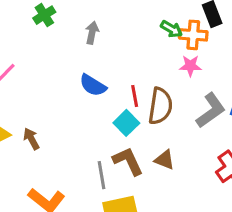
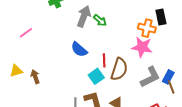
green arrow: (171, 29) -> (100, 20), moved
gray arrow: (92, 33) -> (84, 16), size x1.5
pink star: (190, 66) -> (142, 47), size x1.5

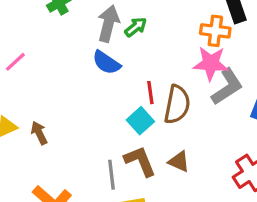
green arrow: (100, 20) -> (136, 27), turned -72
blue semicircle: (79, 49) -> (106, 63), moved
gray L-shape: (150, 77) -> (227, 87), moved

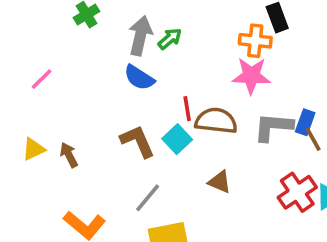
gray L-shape: (227, 87) -> (273, 127), moved, turned -141
brown semicircle: (177, 104) -> (216, 121), turned -93
brown L-shape: (140, 161) -> (138, 141), moved
gray line: (112, 175) -> (148, 198), turned 48

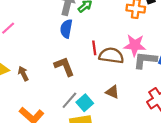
pink star: (251, 76) -> (135, 45), moved
blue semicircle: (139, 78) -> (66, 29), turned 66
cyan square: (177, 139) -> (85, 103), moved

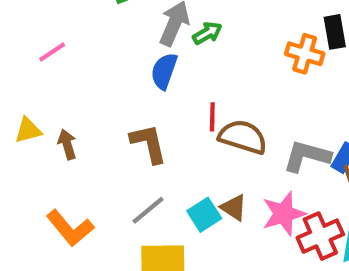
pink star: (135, 45) -> (284, 214), moved, turned -30
cyan square: (85, 103) -> (204, 215), moved

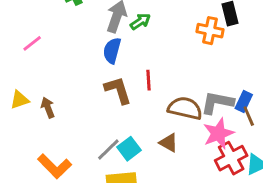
brown semicircle: (243, 137) -> (185, 108), moved
brown L-shape: (149, 144) -> (118, 90), moved
pink star: (284, 214) -> (218, 133), moved
cyan square: (204, 215) -> (129, 149), moved

